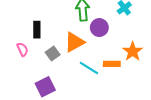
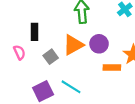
purple circle: (99, 28) -> (99, 44), moved
cyan line: (89, 68) -> (71, 87), moved

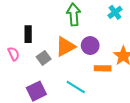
cyan line: (71, 87) -> (76, 87), moved

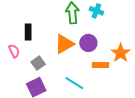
cyan cross: (115, 12) -> (96, 11), moved, turned -32
gray square: (44, 58) -> (38, 63), moved

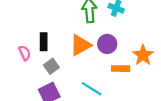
black rectangle: (28, 32) -> (44, 42), moved

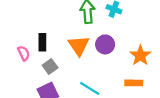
orange triangle: (80, 45) -> (79, 46), turned -35
orange rectangle: (121, 69) -> (134, 83), moved

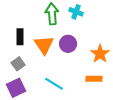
black rectangle: (42, 42) -> (20, 37), moved

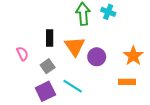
purple circle: (68, 44) -> (97, 57), moved
cyan line: (54, 84) -> (73, 86), moved

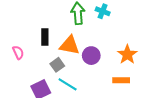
orange triangle: (75, 46) -> (70, 45), turned -45
gray square: (48, 66) -> (57, 65), moved

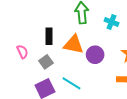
cyan cross: (103, 11) -> (111, 22), moved
gray square: (57, 65) -> (46, 62), moved

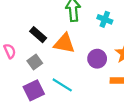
black rectangle: (49, 36) -> (38, 35), turned -49
purple circle: (95, 55) -> (97, 59), moved

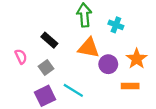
orange triangle: (64, 43) -> (89, 48), moved

